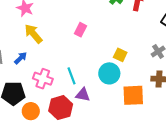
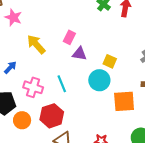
yellow arrow: (33, 34) -> (36, 44), moved
purple triangle: (83, 95) -> (79, 54), moved

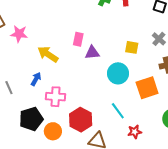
yellow square: (110, 61) -> (132, 47), moved
blue arrow: (10, 67) -> (36, 79), moved
cyan line: (62, 84) -> (118, 111), moved

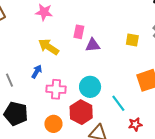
pink star: (19, 34) -> (44, 12), moved
cyan circle: (118, 73) -> (90, 87), moved
black pentagon: (31, 119) -> (16, 114), moved, turned 30

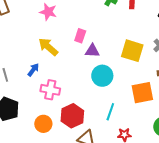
yellow square: (132, 40) -> (132, 51), size x1.6
cyan circle: (90, 87) -> (102, 76), moved
cyan line: (118, 103) -> (110, 112), turned 48

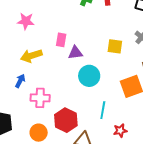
yellow arrow: (48, 47) -> (31, 56), turned -50
yellow square: (132, 51) -> (115, 46), size x0.7

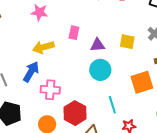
purple triangle: (75, 53) -> (97, 45), moved
blue arrow: (20, 81) -> (31, 72), size x1.5
cyan line: (103, 110) -> (112, 105), turned -30

